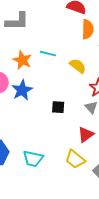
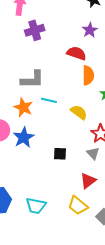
gray L-shape: (17, 21) -> (32, 80), moved

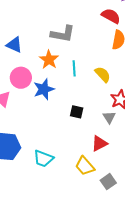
cyan line: (49, 100) -> (74, 68), moved, turned 63

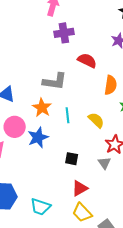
red semicircle: (111, 16) -> (87, 61), moved
red triangle: (99, 143) -> (80, 188), moved

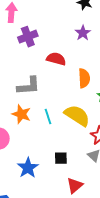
yellow semicircle: (96, 120) -> (77, 115), size x1.5
blue star: (38, 137) -> (28, 168), moved

